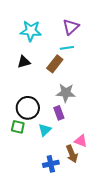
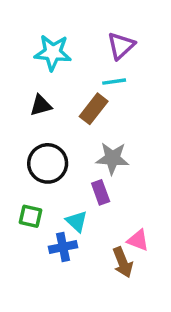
black circle: (28, 108) -> (48, 163), moved
cyan triangle: (45, 130) -> (77, 221), turned -32
blue cross: (51, 164) -> (63, 247), moved

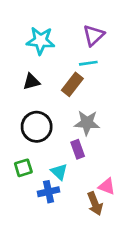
green square: (31, 216) -> (23, 168), turned -30

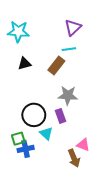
cyan star: (41, 41) -> (18, 32), moved
black circle: (37, 127) -> (34, 115), moved
green square: (23, 168) -> (18, 139), moved
blue cross: (49, 192) -> (26, 149), moved

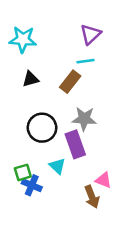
black circle: (34, 115) -> (42, 128), moved
purple rectangle: (61, 116) -> (75, 144), size x1.5
blue cross: (26, 149) -> (32, 185), turned 35

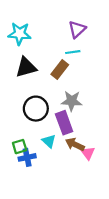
black triangle: (30, 79) -> (26, 67), size x1.5
pink triangle: (103, 180) -> (88, 153), turned 32
blue cross: (32, 185) -> (27, 157), turned -35
brown arrow: (92, 197) -> (75, 144), moved, turned 138

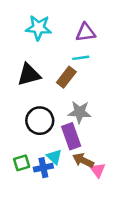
purple triangle: (77, 29) -> (86, 32), turned 36
cyan star: (20, 34) -> (39, 28), moved
blue cross: (27, 157) -> (43, 168), moved

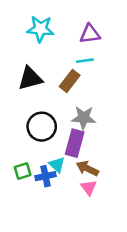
purple rectangle: (71, 136) -> (75, 143), turned 35
pink triangle: (98, 170) -> (89, 188), moved

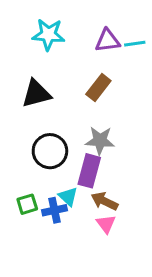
cyan line: (85, 61) -> (135, 44), moved
brown rectangle: (70, 81) -> (98, 88), moved

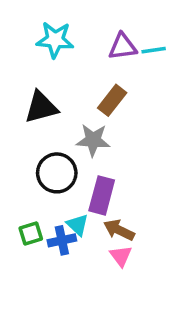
gray star: (100, 141) -> (93, 140), moved

